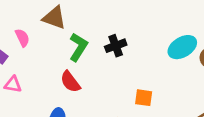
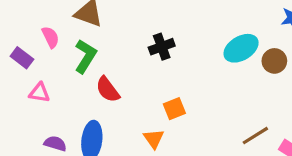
green L-shape: (78, 47) -> (85, 56), moved
orange square: (144, 98) -> (174, 109), moved, turned -30

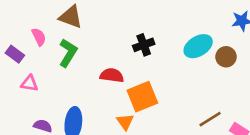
black cross: (162, 47) -> (144, 45), moved
red semicircle: (108, 90) -> (112, 75), moved, turned 135
orange square: (174, 109) -> (142, 97), size x1.6

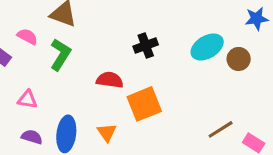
pink semicircle: (39, 37) -> (27, 37), turned -36
pink triangle: (30, 83) -> (27, 99), moved
orange triangle: (125, 122) -> (107, 132), moved

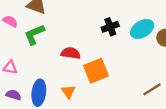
black cross: (146, 46) -> (110, 27), moved
green L-shape: (60, 54) -> (34, 34), turned -145

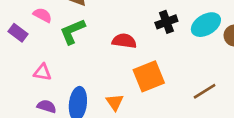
red semicircle: (71, 53) -> (124, 41), moved
brown line: (152, 89) -> (205, 91), moved

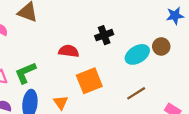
cyan ellipse: (206, 25) -> (137, 54), moved
green L-shape: (72, 31) -> (25, 73), moved

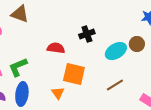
orange square: (89, 81) -> (74, 74), turned 35
orange triangle: (61, 102) -> (58, 93), moved

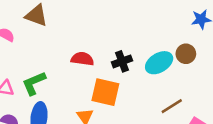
black cross: (87, 34) -> (122, 61), moved
brown line: (115, 85) -> (172, 106), moved

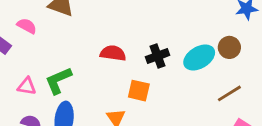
orange square: (105, 92) -> (139, 91), size x0.7
brown line: (172, 106) -> (229, 93), moved

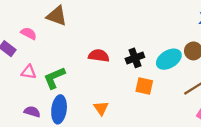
pink triangle: (27, 86) -> (29, 72), moved
orange square: (139, 91) -> (144, 86), moved

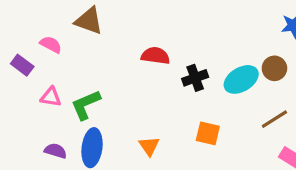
red semicircle: (99, 56) -> (155, 56), moved
orange square: (144, 86) -> (208, 133), moved

